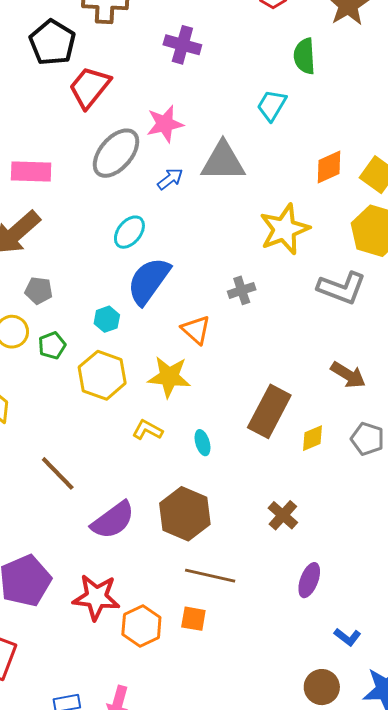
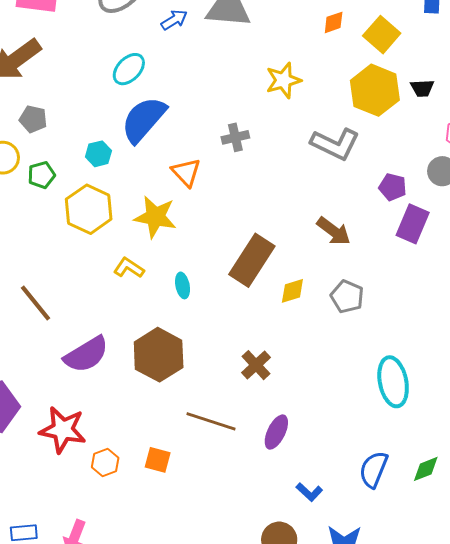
orange diamond: (329, 167) -> (334, 22), size x0.7
yellow star: (284, 229) -> (283, 80), size x0.7
brown line: (210, 576) -> (211, 421), moved
orange hexagon: (141, 626) -> (105, 462), size x0.7

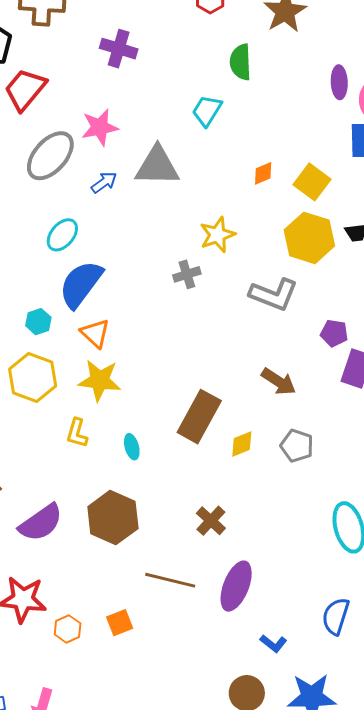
gray cross: (235, 137) -> (187, 274), moved
orange triangle: (186, 172) -> (95, 333), moved
yellow L-shape: (129, 268) -> (77, 433), turned -104
purple ellipse: (276, 432) -> (236, 586), size x1.4
orange square: (158, 460) -> (120, 623), turned -32

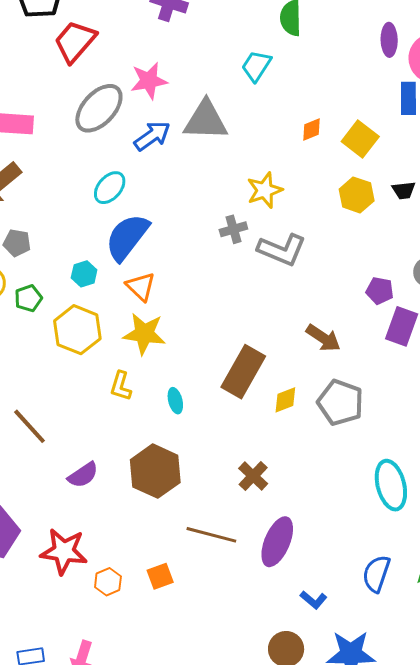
blue arrow: (104, 182) -> (152, 136), size x1.4
yellow hexagon: (309, 238) -> (357, 195), size x0.7
gray L-shape: (274, 294) -> (282, 250), moved
gray pentagon: (297, 446) -> (340, 403), size x1.4
purple semicircle: (41, 523) -> (83, 475), size x0.7

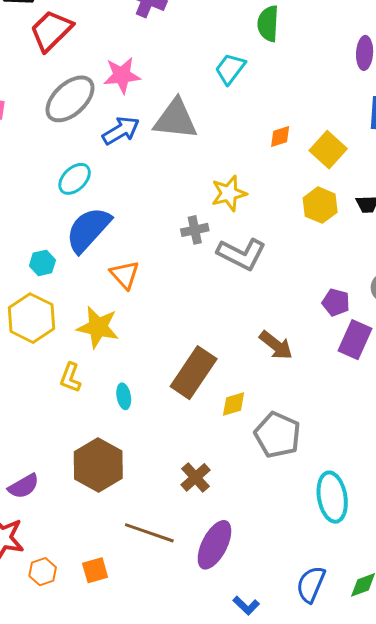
orange triangle: (141, 287) -> (125, 275), moved
gray pentagon: (340, 403) -> (277, 435), moved
purple semicircle: (83, 475) -> (24, 486), moved

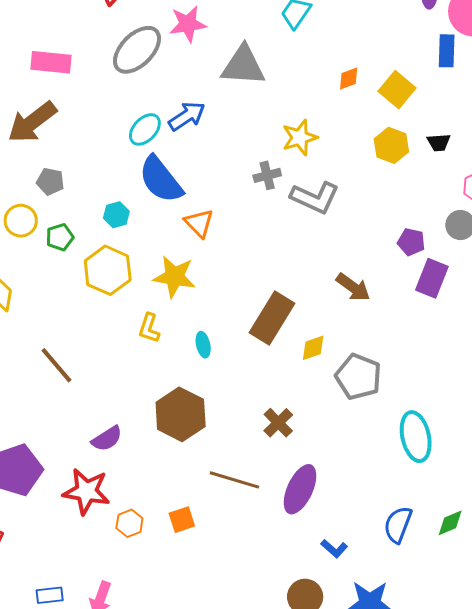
blue arrow: (121, 131) -> (187, 116), moved
blue semicircle: (88, 230) -> (161, 180), turned -78

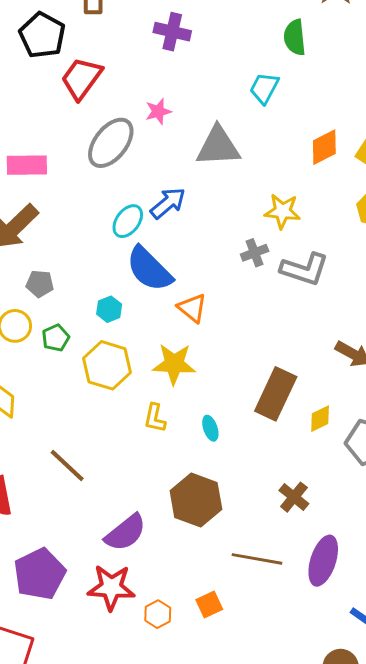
pink star: (188, 24) -> (158, 111), size x0.7
orange diamond: (349, 78) -> (324, 147), size x1.5
yellow star: (300, 137) -> (282, 211), turned 30
purple semicircle: (107, 439) -> (126, 533), size x1.4

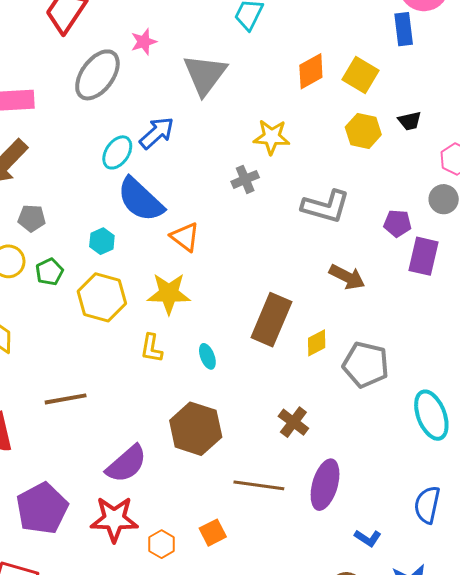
gray triangle: (218, 146) -> (205, 75), turned -48
gray L-shape: (304, 269) -> (326, 207), moved
brown line: (67, 465) -> (66, 399), turned -51

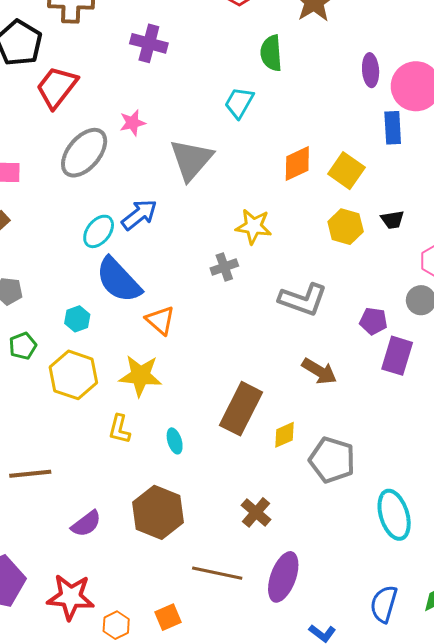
purple semicircle: (126, 464) -> (86, 524), moved, size x0.7

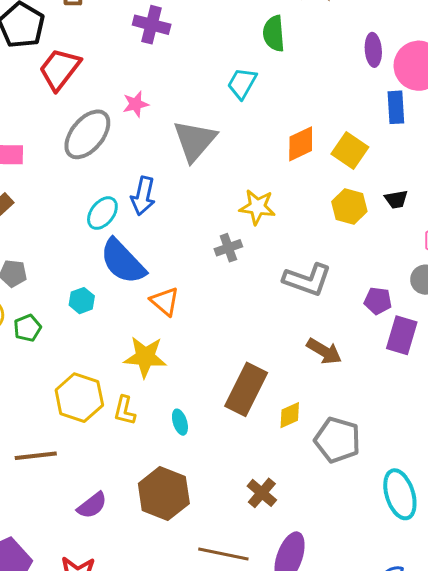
blue arrow: (139, 215) -> (143, 196), turned 141
yellow hexagon: (73, 375) -> (79, 398), moved

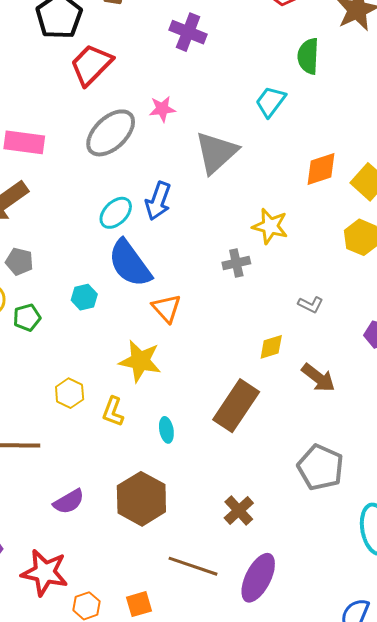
gray L-shape: (307, 280) -> (311, 305), size x0.5
yellow hexagon: (79, 398) -> (70, 393), size x0.6
yellow diamond: (290, 415) -> (271, 347), moved

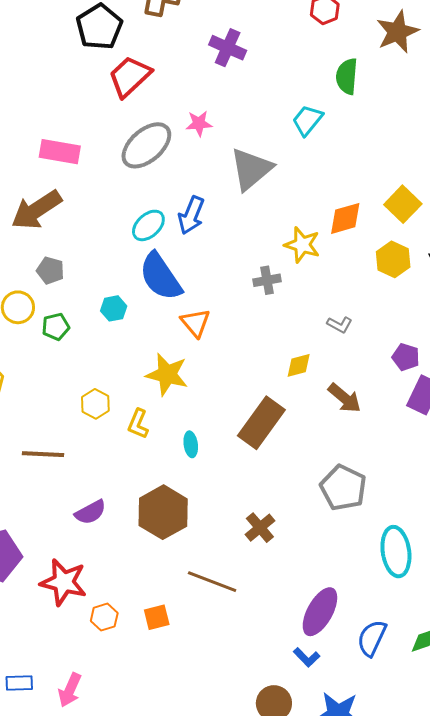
orange diamond: (321, 169) -> (345, 218), moved
purple ellipse: (258, 578) -> (320, 612), moved

